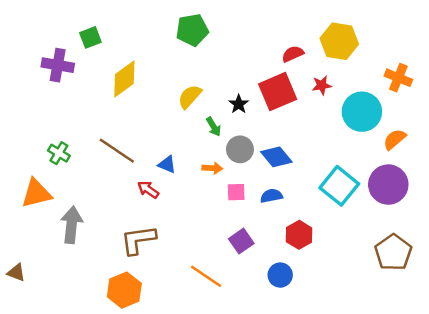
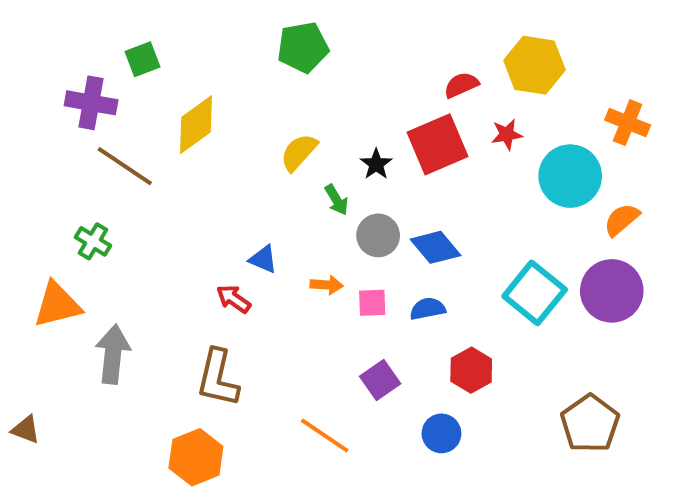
brown line: (117, 151) -> (125, 166), moved
orange arrow: (212, 168) -> (327, 285), moved
brown L-shape: (138, 240) -> (218, 378), turned -69
brown pentagon: (393, 252) -> (590, 424), moved

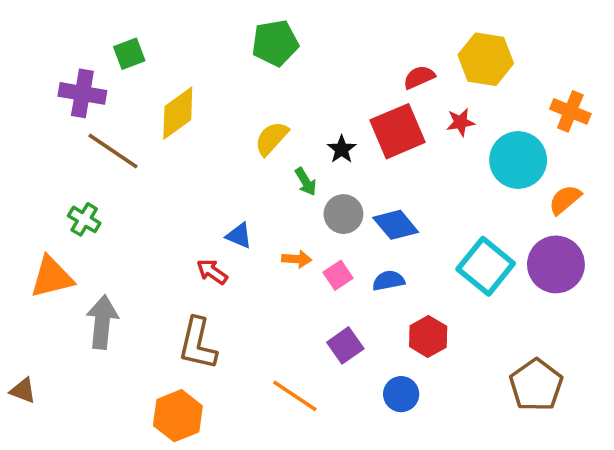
pink square: (372, 303) -> (338, 275), turned -32

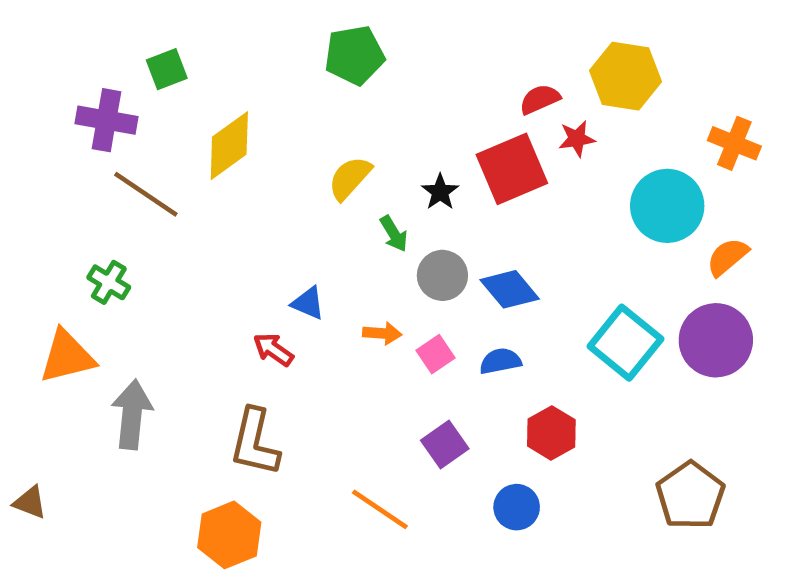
red star: (461, 122) -> (577, 139), moved

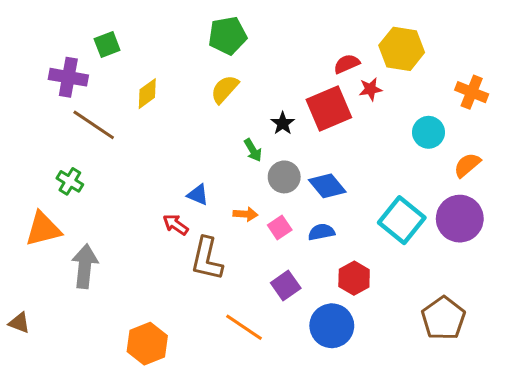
yellow diamond: (229, 146) -> (147, 94), size x0.7
yellow semicircle: (350, 178) -> (225, 89), moved
cyan circle: (667, 206) -> (429, 132), size x0.7
brown L-shape: (255, 442) -> (207, 259), moved
blue circle: (517, 507) -> (332, 326), size x1.5

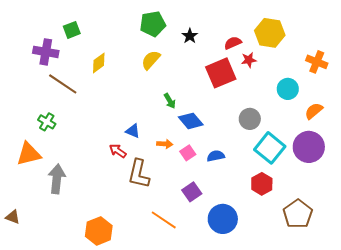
black star: (283, 123) -> (190, 36), moved
gray circle: (284, 177) -> (250, 119), moved
blue diamond: (327, 186) -> (191, 121), moved
red hexagon: (354, 278) -> (262, 184), moved

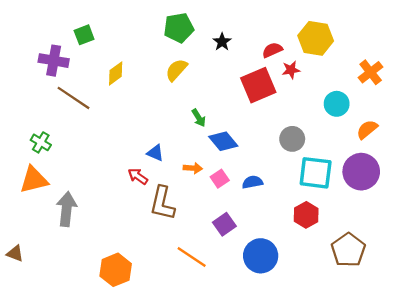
orange cross: (317, 62) -> (371, 72), turned 30
green cross: (47, 122) -> (41, 142), moved
cyan square: (270, 148) -> (316, 173), turned -32

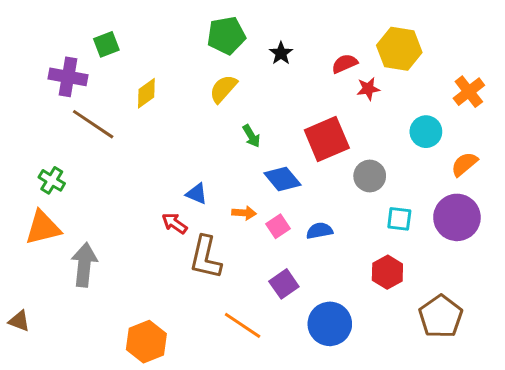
red square: (258, 85) -> (327, 139), moved
green arrow: (199, 118) -> (251, 136), moved
cyan square: (316, 173) -> (399, 219), size x0.6

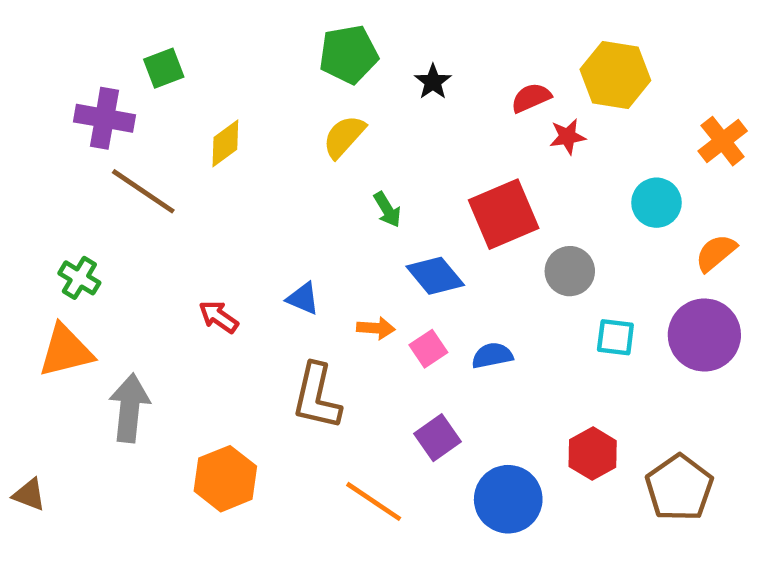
red arrow: (175, 223) -> (219, 317), moved
red hexagon: (387, 272) -> (593, 454), moved
orange hexagon: (146, 342) -> (225, 479), moved

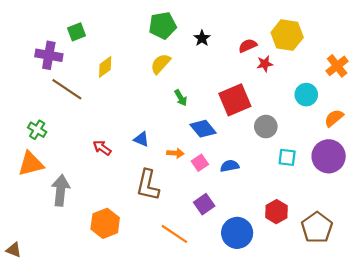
brown triangle: (29, 495) -> (14, 250), moved

